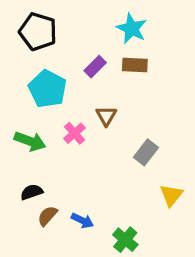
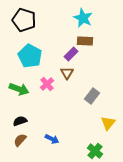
purple rectangle: (95, 67) -> (71, 54), moved
brown semicircle: (47, 216) -> (20, 140), moved
green cross: (125, 240) -> (95, 151), moved

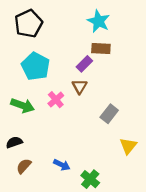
black pentagon: (24, 20) -> (28, 24), turned 30
black semicircle: (20, 121) -> (14, 142), moved
green cross: (95, 151) -> (90, 179), moved

